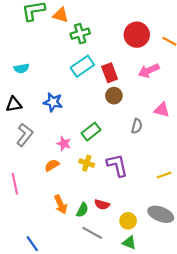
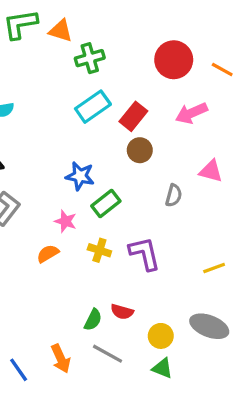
red rectangle: (110, 73) -> (133, 116), turned 60
blue star: (53, 102) -> (80, 176), moved
orange arrow: (61, 204) -> (61, 359), moved

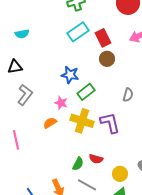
red rectangle: (133, 116) -> (103, 38), turned -66
gray semicircle: (174, 195) -> (128, 95), moved
yellow cross: (99, 250) -> (82, 121), size x1.6

